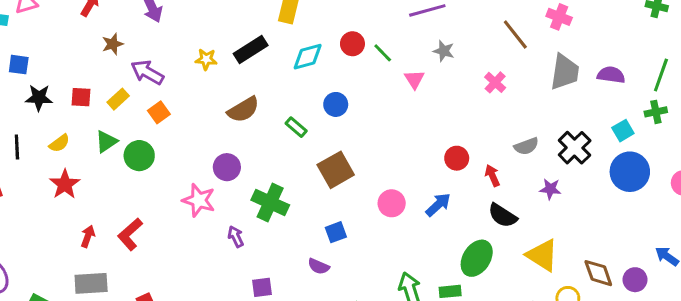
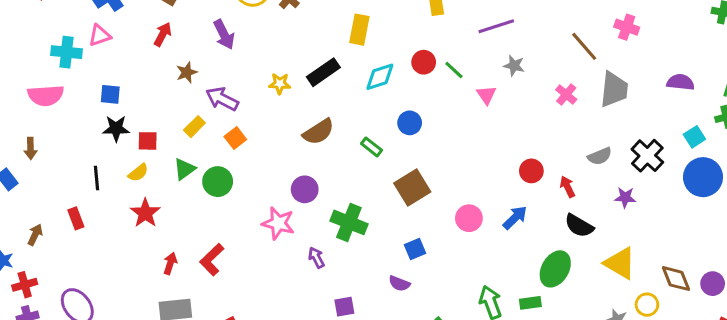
blue square: (19, 65) -> (110, 94), moved
gray trapezoid: (565, 72) -> (614, 89), moved
red square: (81, 97) -> (148, 141), moved

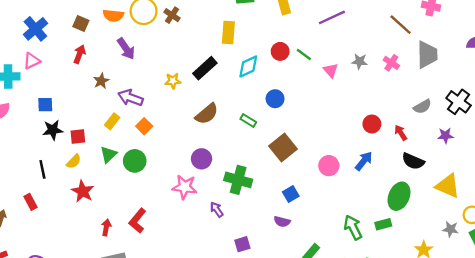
gray star: (514, 66) -> (359, 61), moved

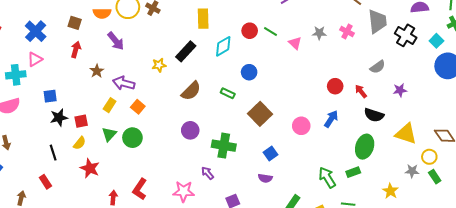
black cross: (459, 102) -> (406, 35), moved
pink star: (185, 187) -> (184, 191), moved

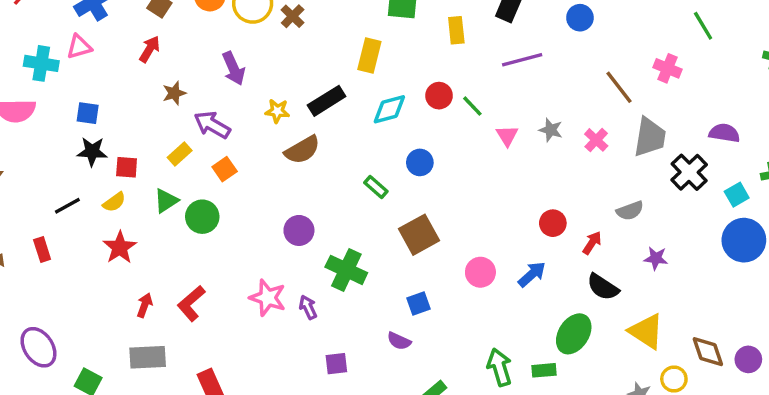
purple arrow: (116, 41) -> (234, 68), moved
brown semicircle: (191, 91) -> (302, 150), moved
red arrow: (361, 91) -> (592, 243), turned 56
black line: (53, 153) -> (67, 206), turned 63
pink star: (184, 191) -> (268, 298), moved

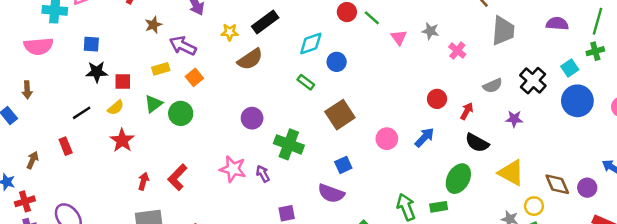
cyan diamond: (389, 109) -> (311, 43), moved
pink cross: (596, 140) -> (457, 51), moved
yellow rectangle: (180, 154) -> (161, 69), turned 30
black cross: (689, 172) -> (533, 81), moved
purple semicircle: (399, 341) -> (331, 193), size x1.5

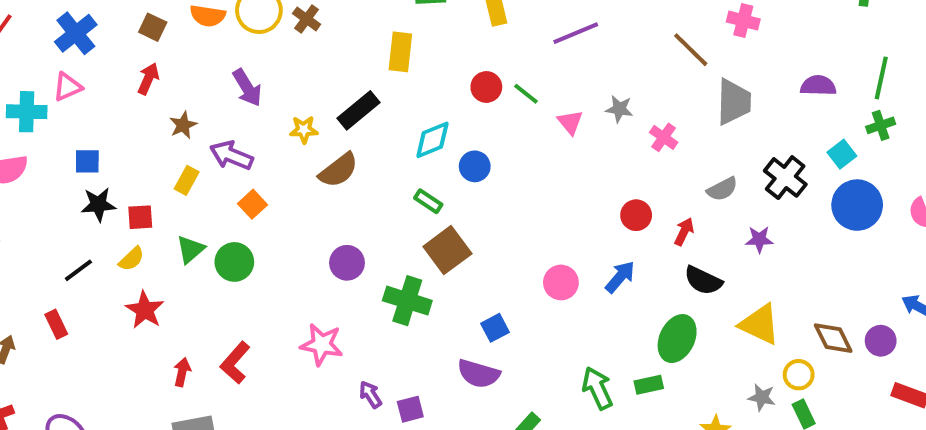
yellow rectangle: (161, 69) -> (187, 180), moved, turned -42
brown square: (340, 115) -> (447, 250), moved
purple arrow: (263, 174) -> (370, 395), moved

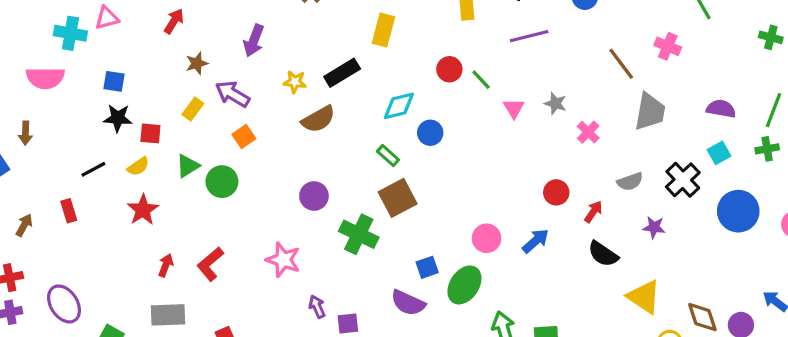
purple arrow: (247, 88) -> (254, 41), turned 44
cyan square: (842, 154) -> (719, 153), moved
green ellipse: (677, 339) -> (464, 285), moved

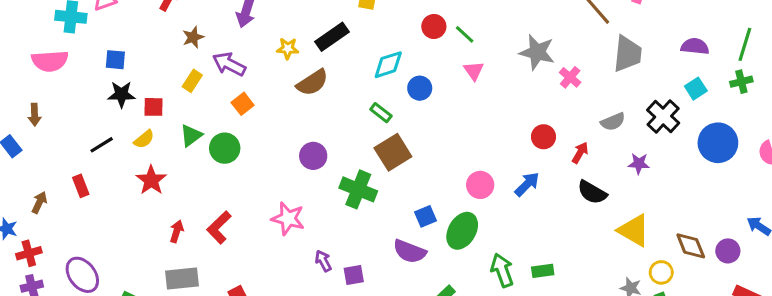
gray star: (555, 103) -> (537, 52), size x1.6
pink triangle: (514, 108) -> (474, 71), moved

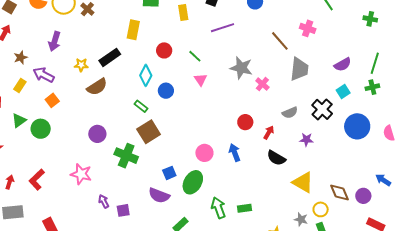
red circle: (434, 26) -> (164, 50), moved
purple semicircle: (695, 46) -> (343, 64), turned 144
cyan diamond: (388, 65) -> (146, 75), turned -45
blue arrow: (527, 184) -> (235, 153), turned -66

